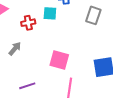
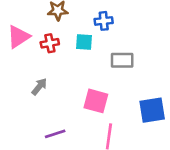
gray rectangle: (93, 15) -> (122, 60), moved, turned 72
red cross: (28, 23) -> (50, 43), moved

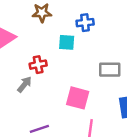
red cross: (50, 43) -> (38, 65), moved
gray rectangle: (122, 60) -> (110, 70), moved

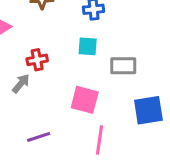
cyan square: (67, 42) -> (88, 46), moved

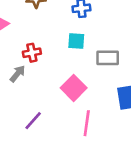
pink square: (85, 100) -> (74, 88), turned 30
purple line: (39, 137) -> (33, 121), turned -30

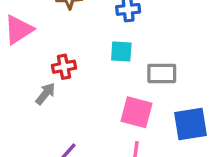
pink square: (74, 88) -> (136, 112), moved, turned -30

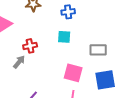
gray rectangle: (162, 73) -> (98, 50), moved

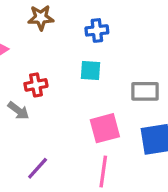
gray arrow: (19, 62) -> (18, 111), turned 88
pink square: (73, 73) -> (105, 128), turned -30

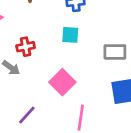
pink square: (105, 128) -> (62, 82), moved, turned -30

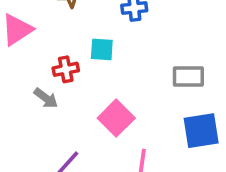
cyan square: (70, 35) -> (102, 49), moved

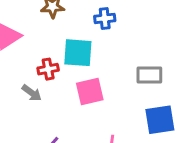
cyan square: (102, 49) -> (78, 53), size x1.5
pink square: (116, 118) -> (90, 91), moved, turned 32

